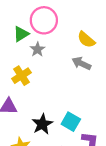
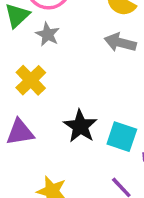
black star: (42, 124) -> (80, 126), moved

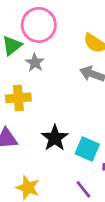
yellow cross: (31, 80) -> (18, 98), turned 35

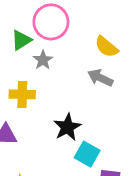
black star: (55, 138) -> (67, 127), moved

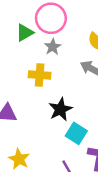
gray star: (43, 60) -> (53, 47), moved
yellow cross: (22, 94) -> (40, 75), moved

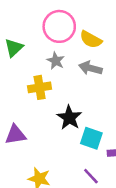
pink circle: (51, 18) -> (59, 26), moved
gray star: (53, 47) -> (56, 61), moved

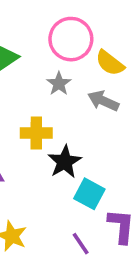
yellow cross: (40, 87) -> (36, 133), moved

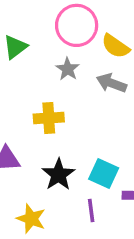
black star: (65, 162) -> (59, 175), moved
purple line: (81, 244) -> (91, 211), moved, turned 30

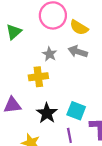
gray star: (68, 69) -> (50, 54), moved

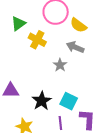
gray star: (50, 54) -> (60, 65), moved
yellow cross: (38, 77) -> (37, 40), moved, turned 30

